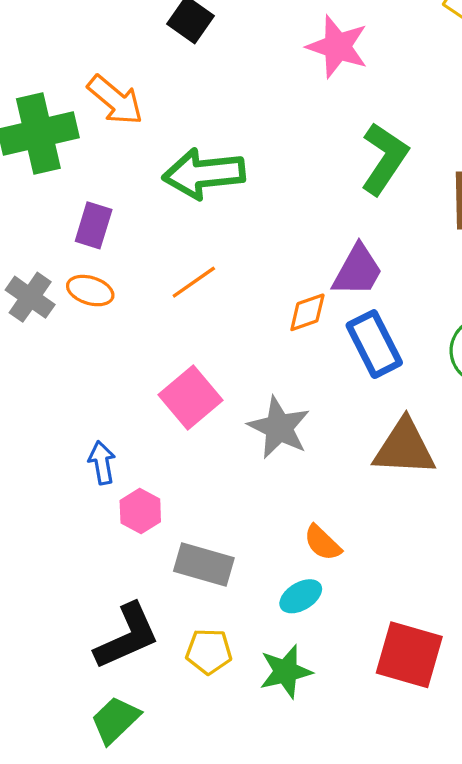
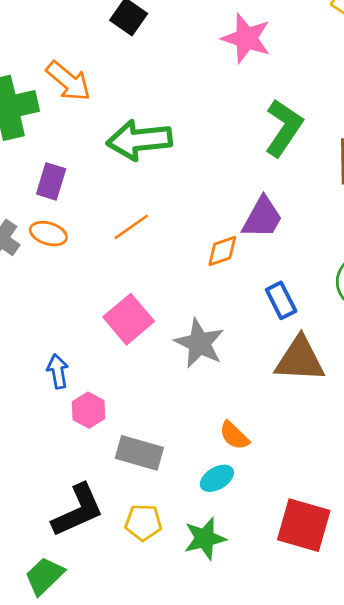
blue rectangle: (374, 344) -> (281, 300), moved, size x0.7
green trapezoid: (115, 720) -> (44, 576), moved

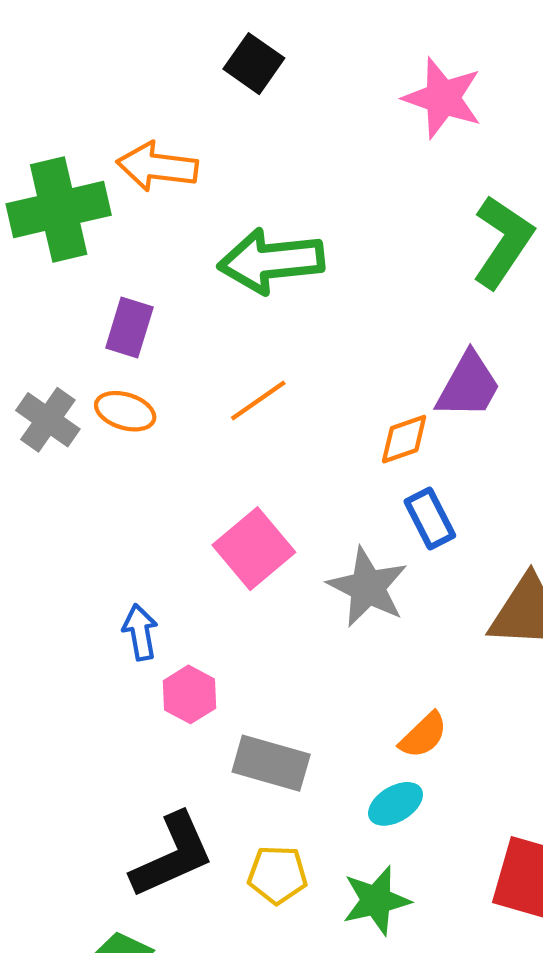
orange arrow: (68, 81) -> (157, 167), turned 147
blue rectangle: (281, 300) -> (430, 518), moved
orange semicircle: (234, 436) -> (423, 735), turned -88

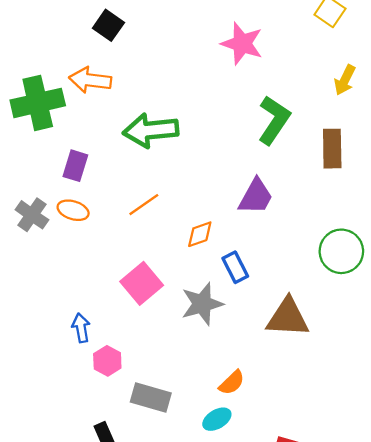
black square: (254, 64) -> (108, 25), moved
orange diamond: (404, 439) -> (200, 234), moved
gray star: (368, 587) -> (202, 304), turned 30

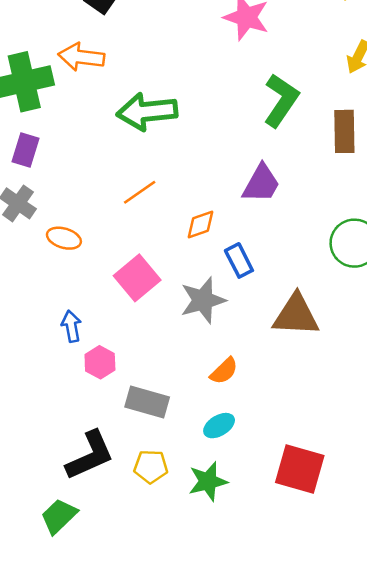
purple rectangle: (75, 166) -> (25, 150), moved
orange ellipse: (73, 210) -> (64, 238), moved
orange semicircle: (232, 383) -> (224, 371), moved

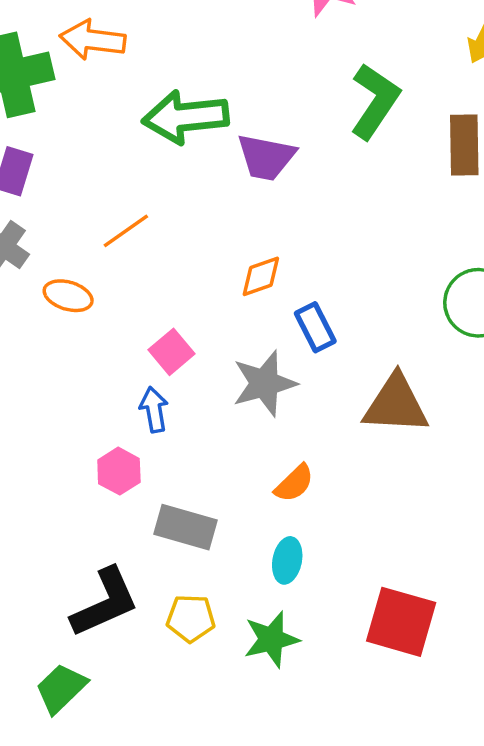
purple trapezoid: (261, 184) -> (266, 157), moved, turned 72
orange line: (140, 192) -> (126, 231), moved
pink square: (137, 278) -> (172, 352), size x0.7
blue arrow: (71, 326) -> (154, 410), moved
cyan ellipse: (219, 426) -> (287, 560), turned -48

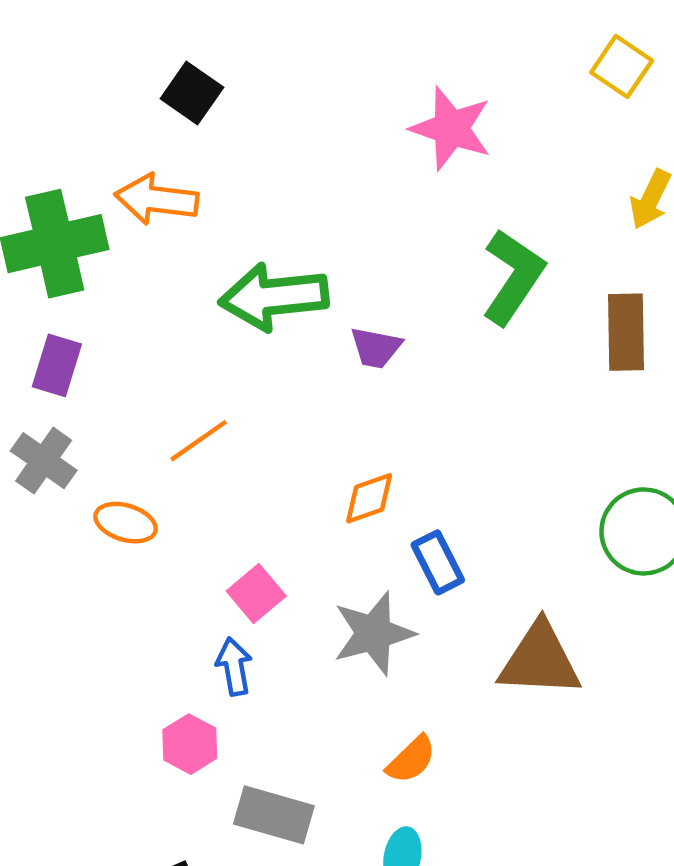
purple trapezoid: (266, 157) -> (376, 348), size x0.7

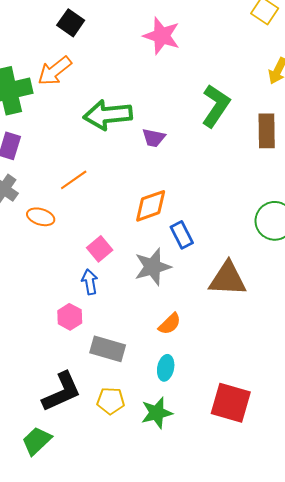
pink star: (451, 128) -> (162, 36), moved
orange arrow: (157, 199) -> (55, 71), turned -45
orange diamond: (369, 498) -> (151, 206), size x1.4

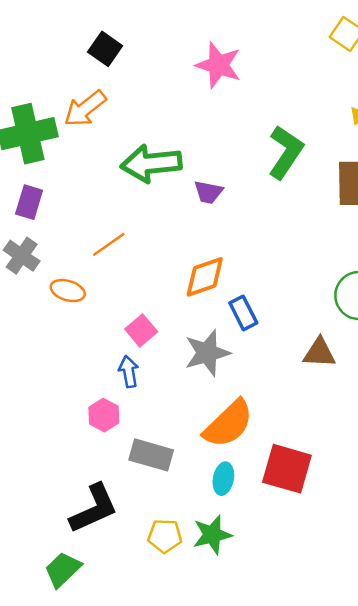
brown triangle: (228, 279) -> (319, 353), moved, size x0.7
orange semicircle: (170, 324) -> (228, 424), size x1.8
yellow pentagon: (111, 401) -> (165, 536), moved
red square: (231, 403) -> (287, 469), moved

